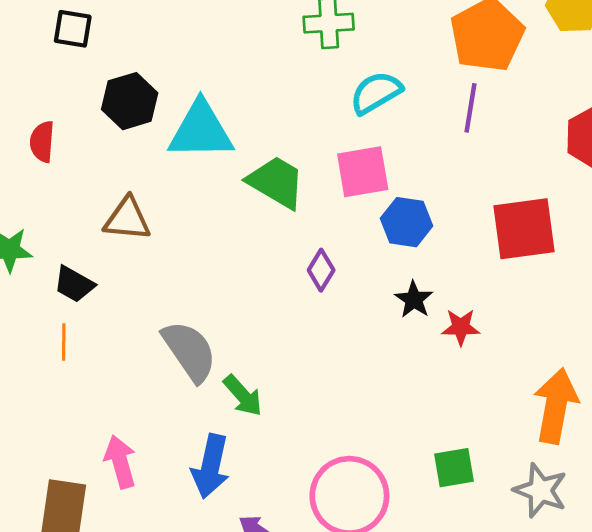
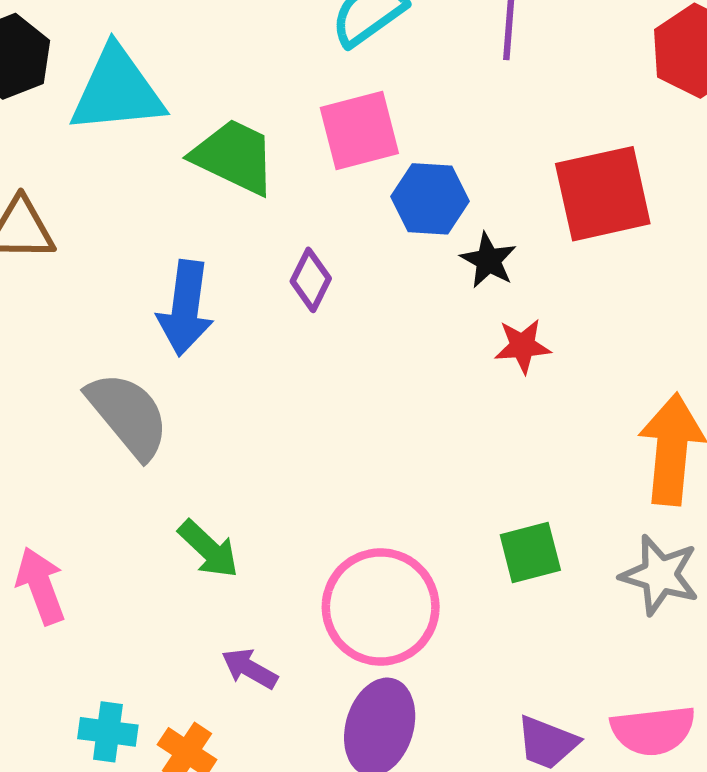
black star: (414, 299) -> (488, 260), moved
green arrow: (243, 396) -> (209, 549), moved
blue arrow: (211, 466) -> (185, 308), moved

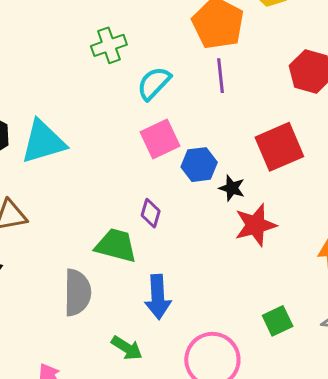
green trapezoid: (234, 157) -> (116, 245), moved
blue arrow: (185, 308) -> (158, 297), moved
red star: (522, 346) -> (255, 225), size x1.6
gray semicircle: (128, 415) -> (77, 293), turned 51

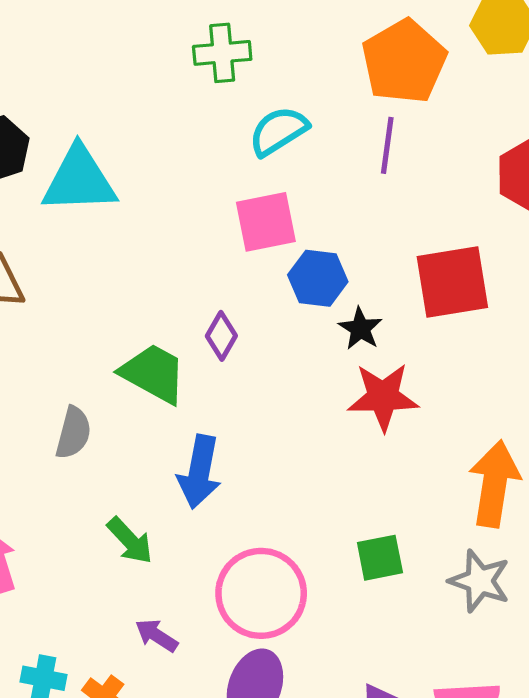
gray semicircle: (77, 293) -> (73, 433), size x0.7

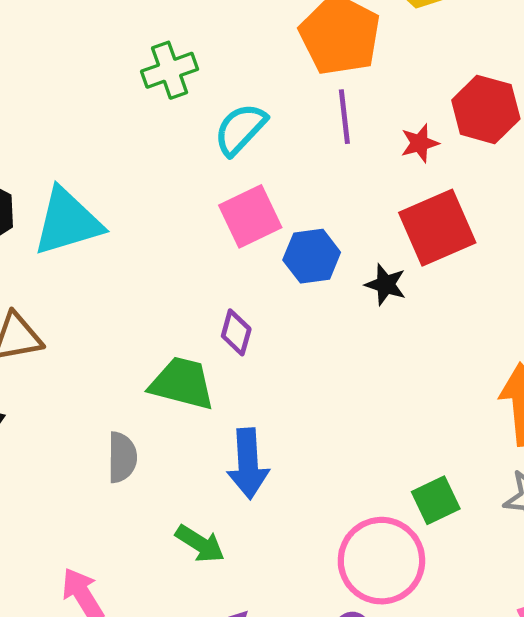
black star: (360, 329) -> (386, 285), moved
red star: (383, 397) -> (420, 143), moved, size x0.6
pink circle: (261, 593) -> (381, 561), moved

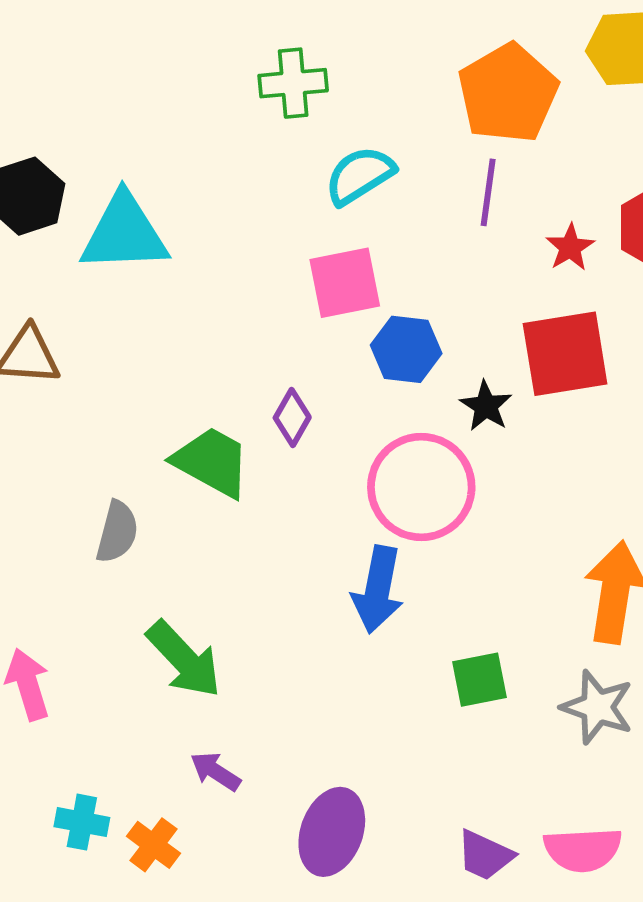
red star: (420, 143) -> (570, 247), turned -30
blue arrow: (248, 464) -> (378, 590), moved
green arrow: (200, 544) -> (184, 659), size x1.4
pink circle: (381, 561) -> (421, 487), moved

